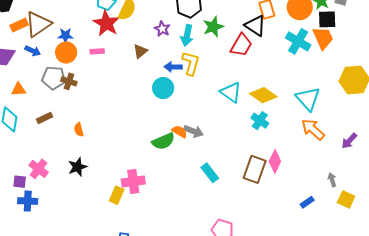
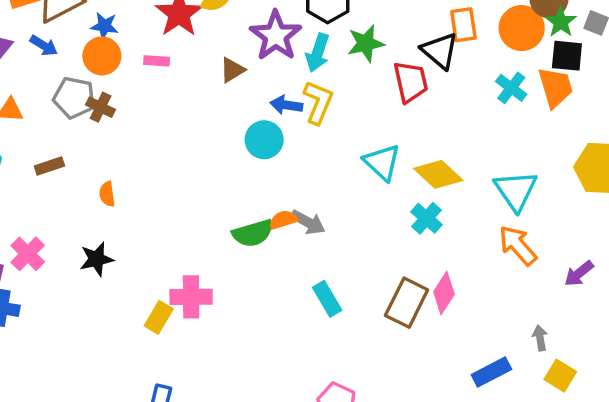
purple star: (162, 29) -> (276, 36), size x1.8
cyan cross: (298, 41) -> (511, 88), size x0.7
red trapezoid: (241, 45) -> (411, 82), turned -50
orange semicircle: (180, 132) -> (283, 220), turned -56
blue rectangle: (307, 202) -> (491, 372), size x1.5

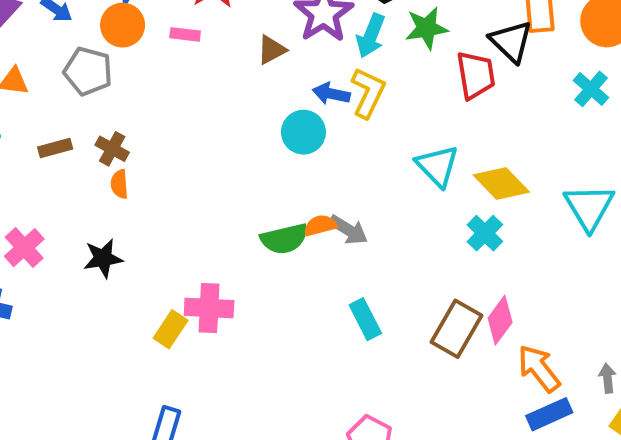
brown cross: (101, 107) -> (112, 149), moved
orange arrow: (518, 245) -> (539, 368), moved

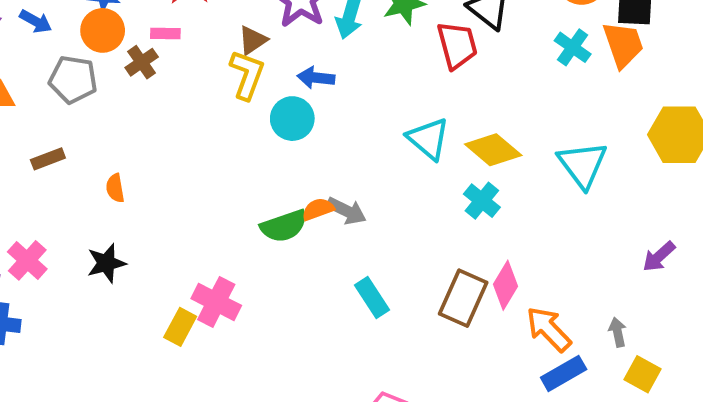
yellow L-shape: (368, 93) -> (247, 75), moved
brown cross: (112, 149) -> (142, 62), moved, turned 32
pink cross: (209, 308) -> (216, 302), turned 30

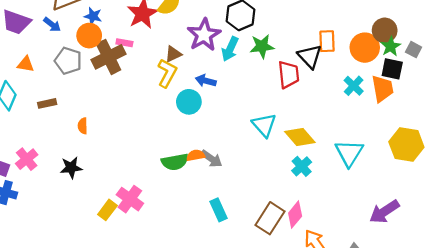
brown cross: (142, 62) -> (108, 57), size x1.8
cyan cross: (482, 201) -> (302, 166), moved
purple arrow: (659, 257) -> (384, 212), size x1.5

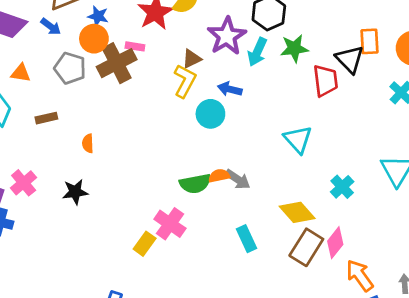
yellow diamond: (300, 137) -> (297, 212), moved
pink cross: (130, 199) -> (170, 224), moved
yellow rectangle: (107, 210) -> (145, 244), moved

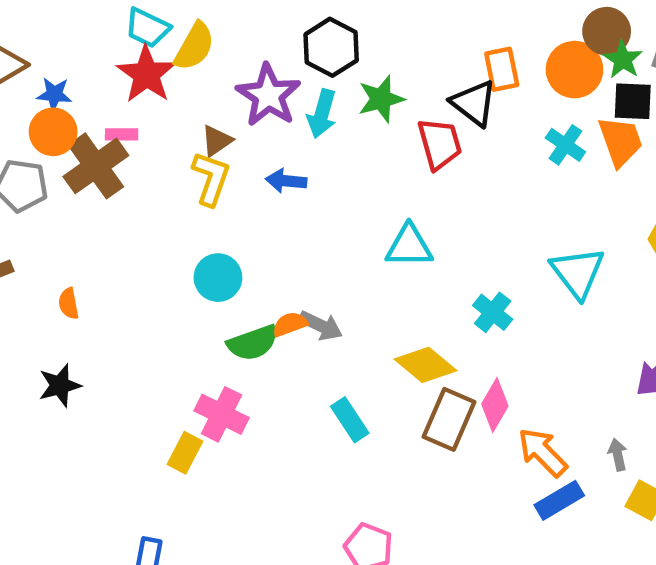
cyan circle: (210, 114) -> (218, 278), moved
cyan triangle: (298, 139) -> (409, 246), turned -40

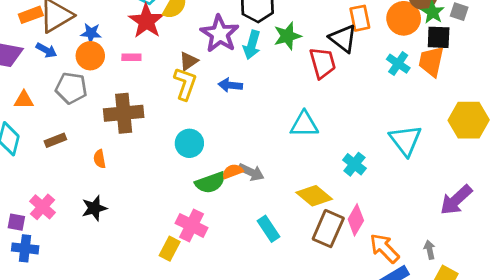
orange trapezoid: (620, 141) -> (431, 61), turned -148
brown cross: (96, 166) -> (124, 113), moved, turned 30

